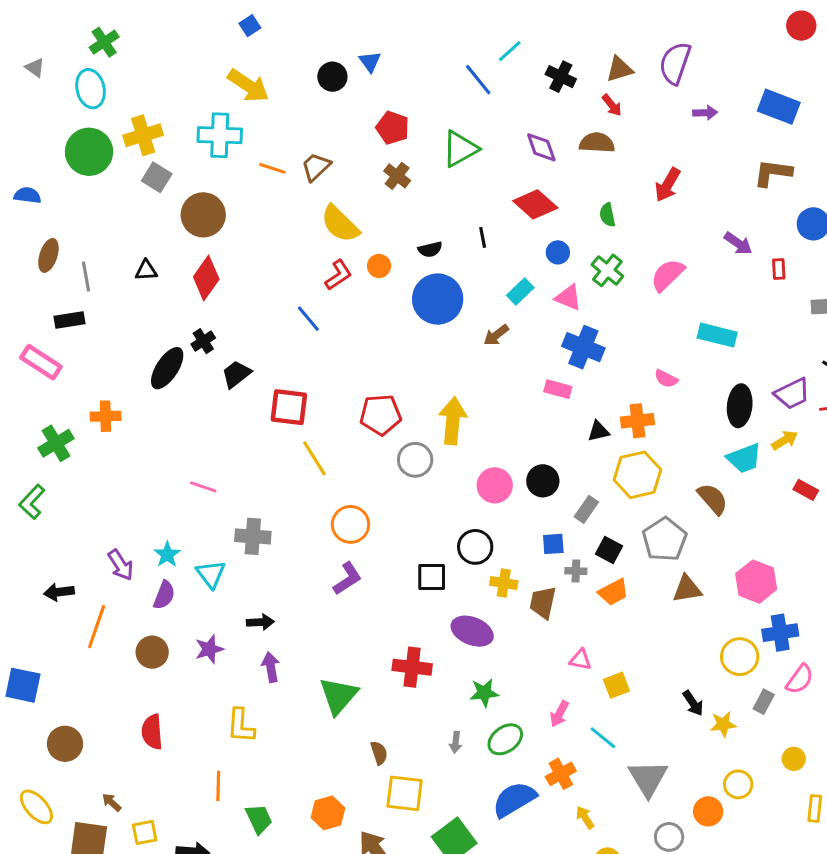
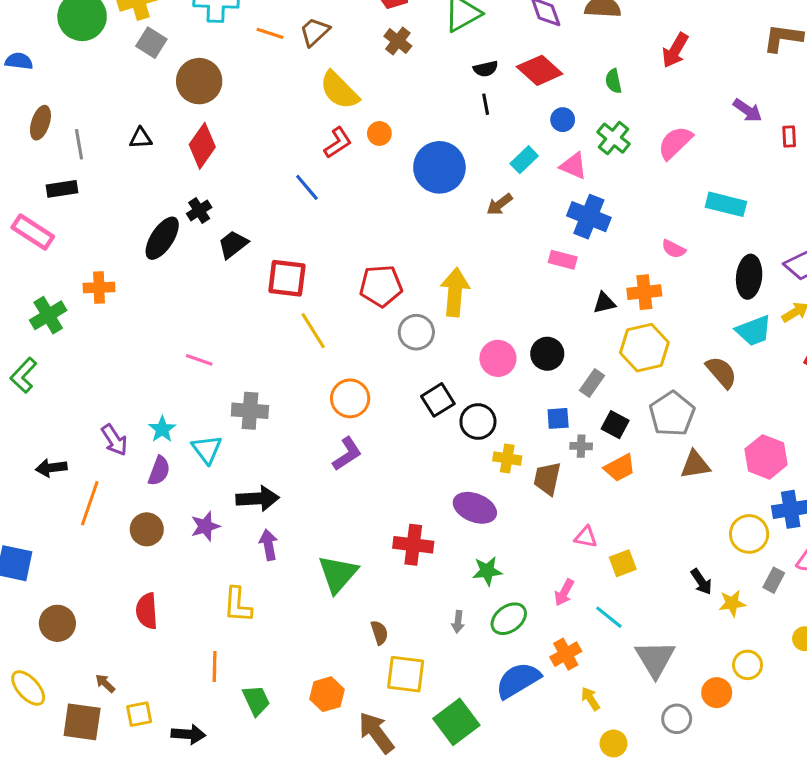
black semicircle: (430, 249) -> (486, 69), moved
black square: (432, 577) -> (438, 400), moved, turned -32
black arrow: (260, 622) -> (258, 499), size x1.5

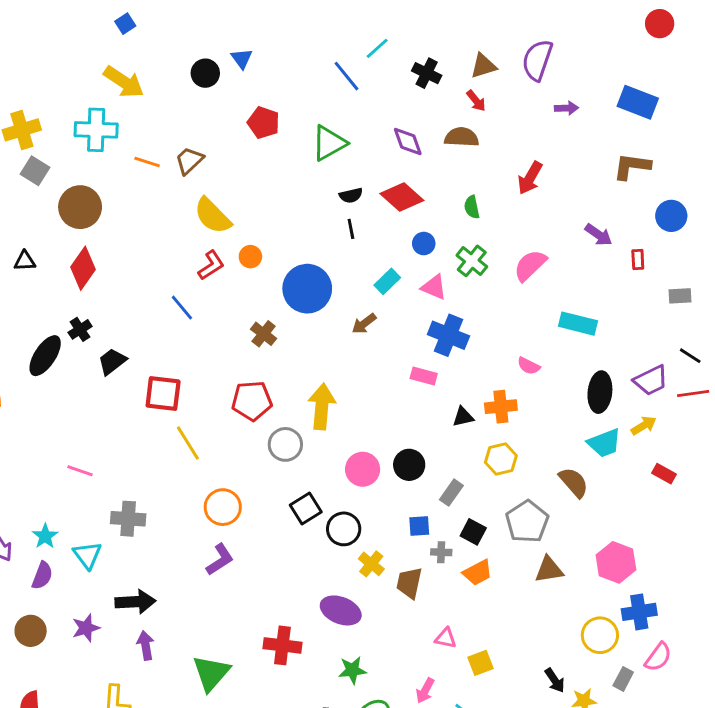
brown cross: (398, 41) -> (264, 334), moved
yellow hexagon: (644, 348) -> (501, 459), size x0.7
yellow cross: (507, 458) -> (371, 564), turned 30

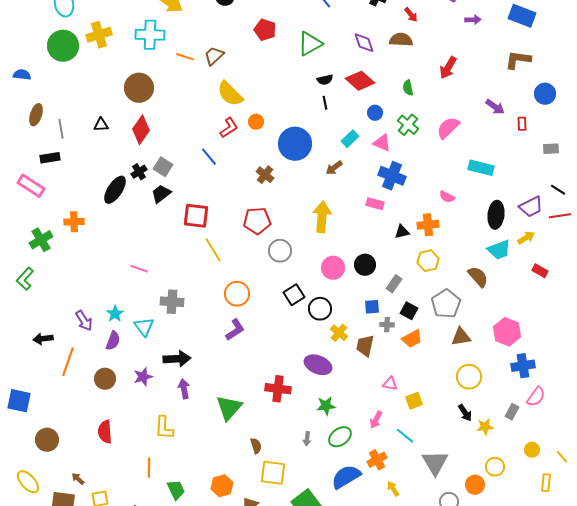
gray square: (35, 171) -> (163, 167), moved
yellow arrow: (322, 407) -> (322, 217), moved
yellow circle: (600, 635) -> (469, 377), moved

